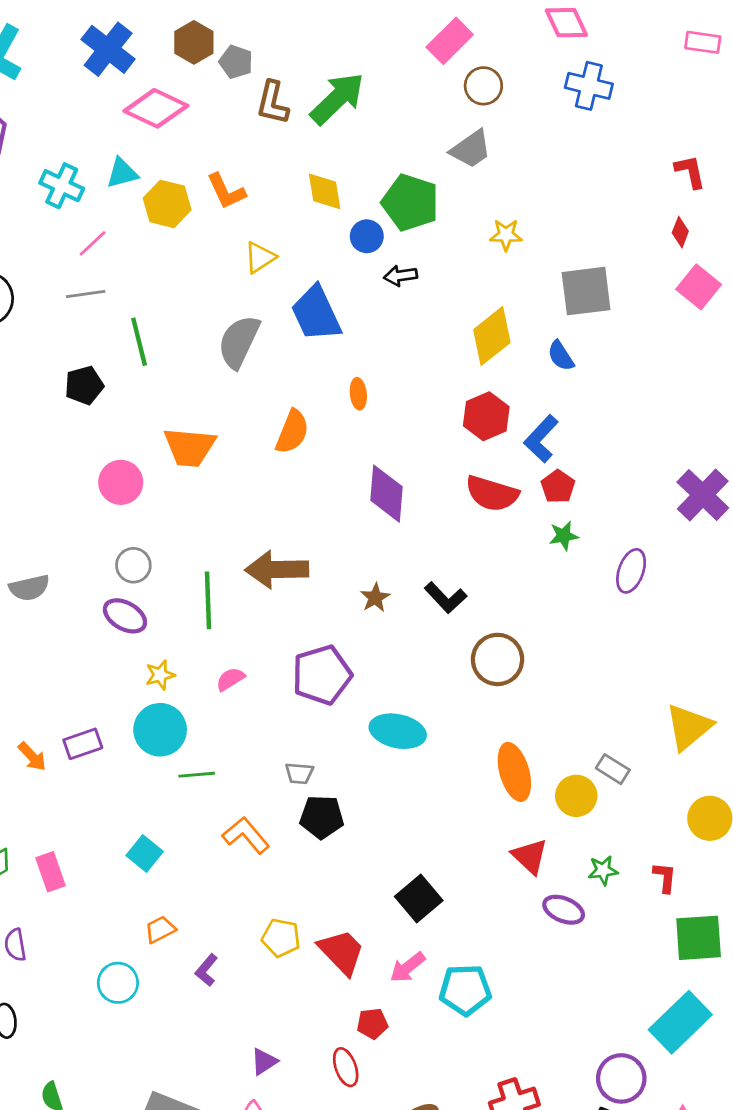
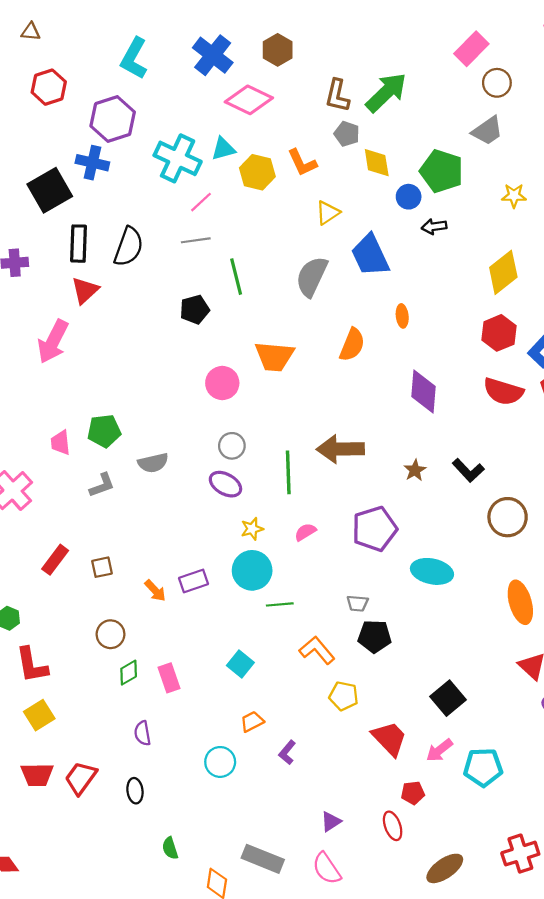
gray pentagon: (236, 62) -> (347, 134), moved
cyan cross: (62, 186) -> (178, 158), size x1.4
yellow pentagon: (281, 938) -> (344, 696), moved

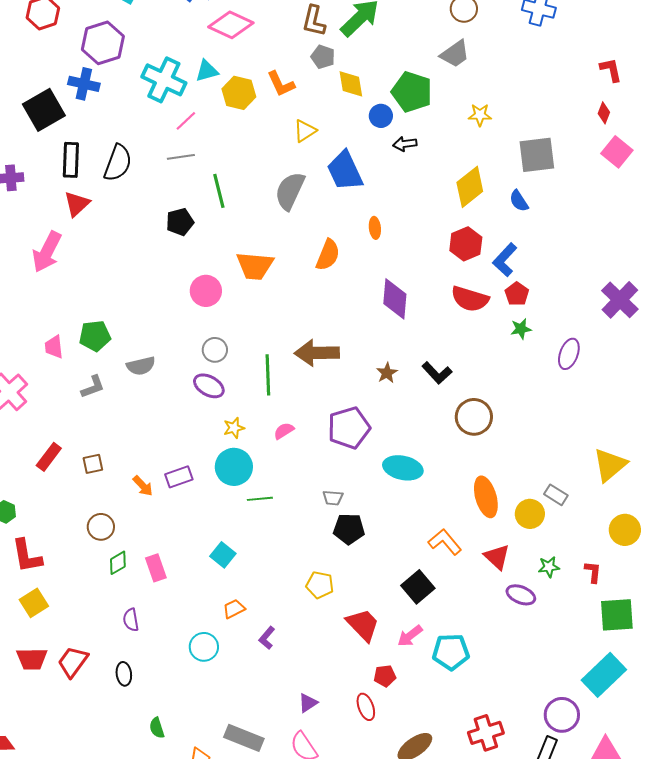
orange L-shape: (317, 650) -> (445, 542), moved

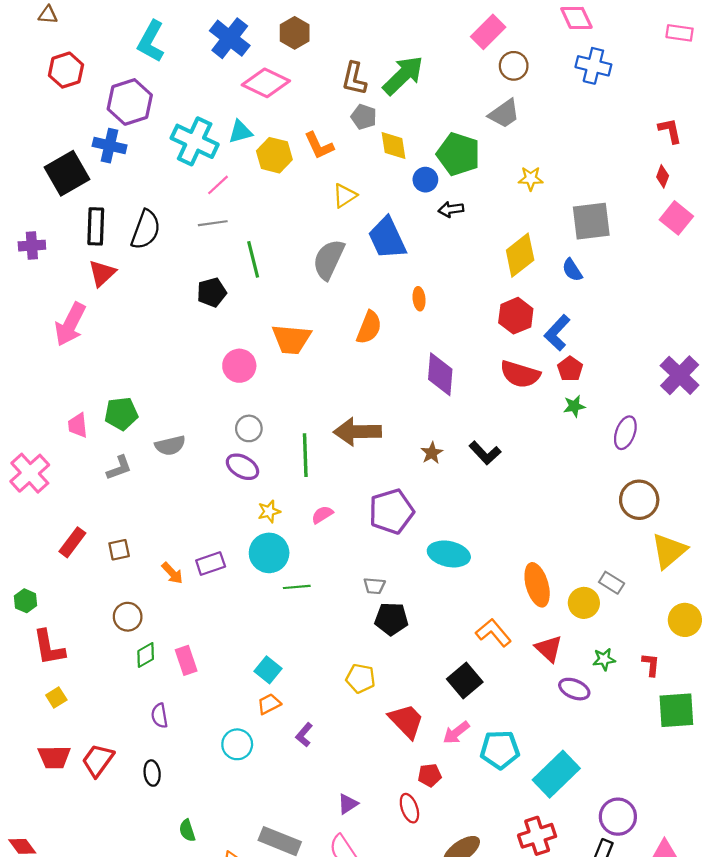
brown circle: (474, 417) -> (639, 500), moved
cyan square: (223, 555) -> (268, 670), moved
yellow square: (34, 603) -> (56, 698), size x0.7
cyan rectangle: (604, 675) -> (556, 774), moved

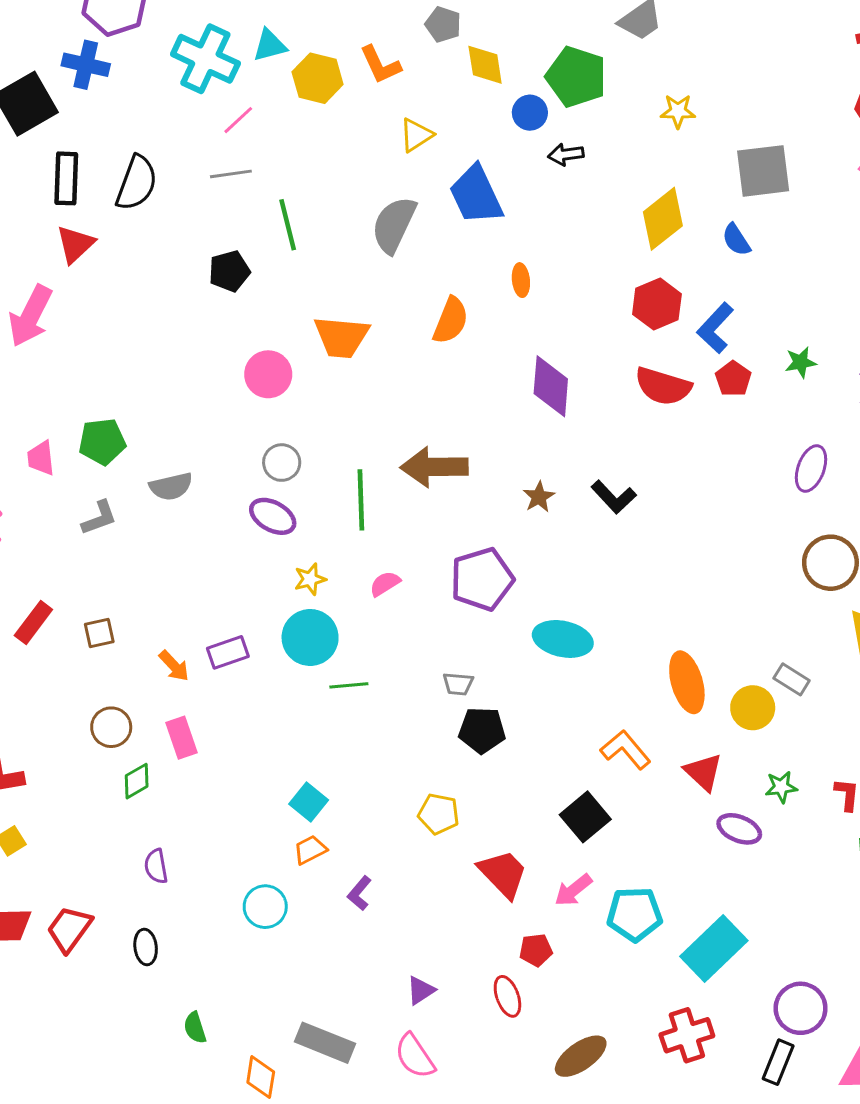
green star: (574, 406) -> (801, 362), moved
pink rectangle: (186, 660) -> (181, 738), moved

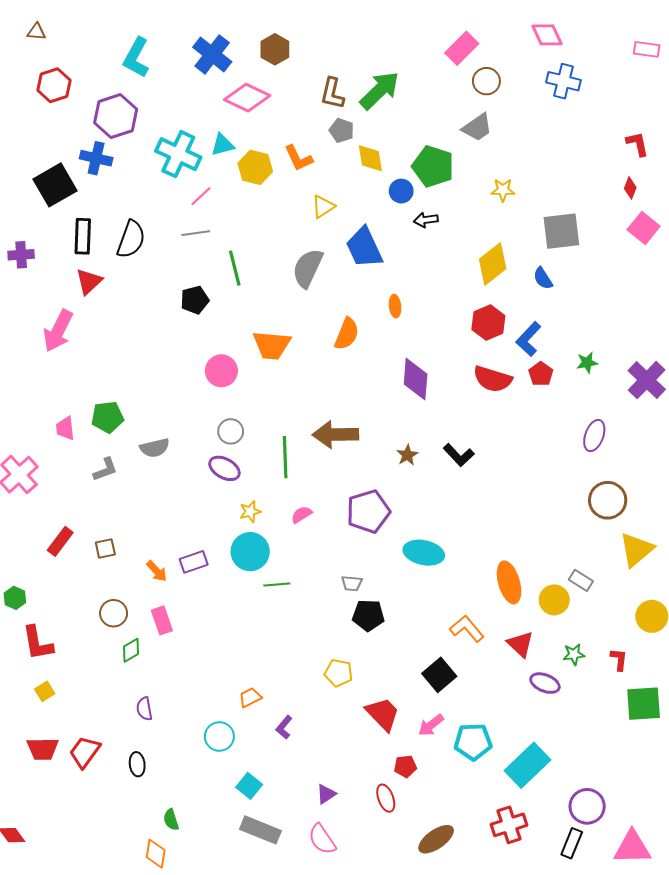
cyan square: (309, 802) -> (249, 786), moved
orange diamond: (261, 1077) -> (156, 854), moved

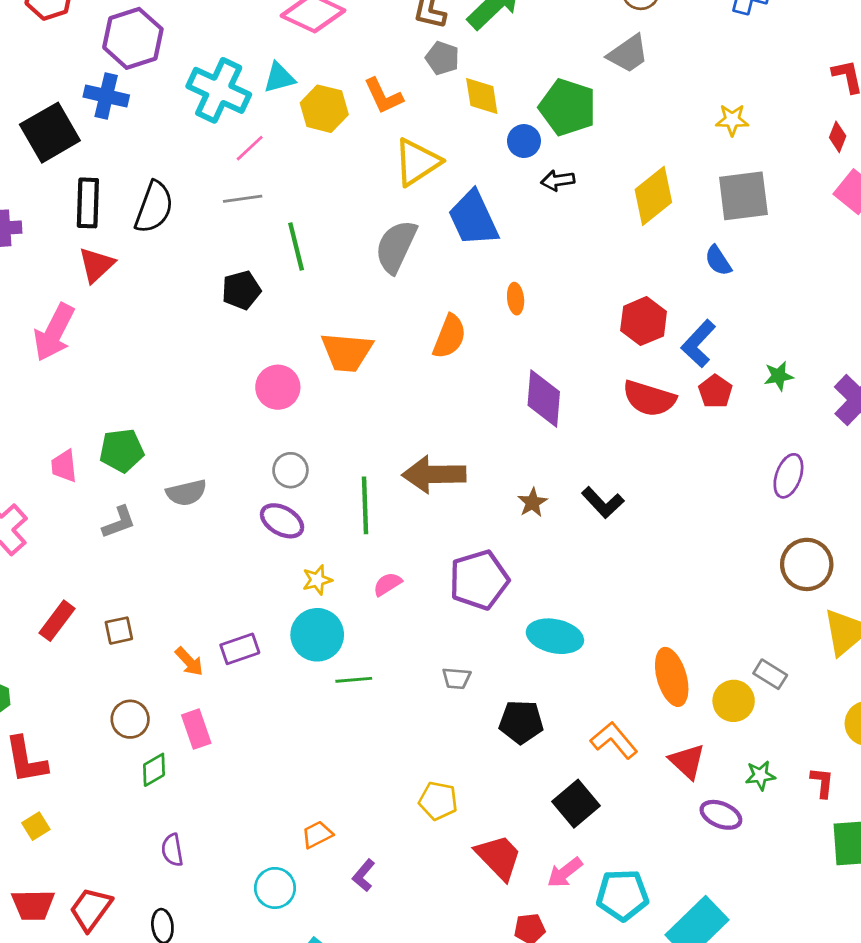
yellow star: (503, 190) -> (732, 120), moved
yellow triangle: (323, 206) -> (417, 162), size x1.5
yellow diamond: (493, 264) -> (653, 196), moved
black pentagon: (368, 615) -> (521, 722), moved

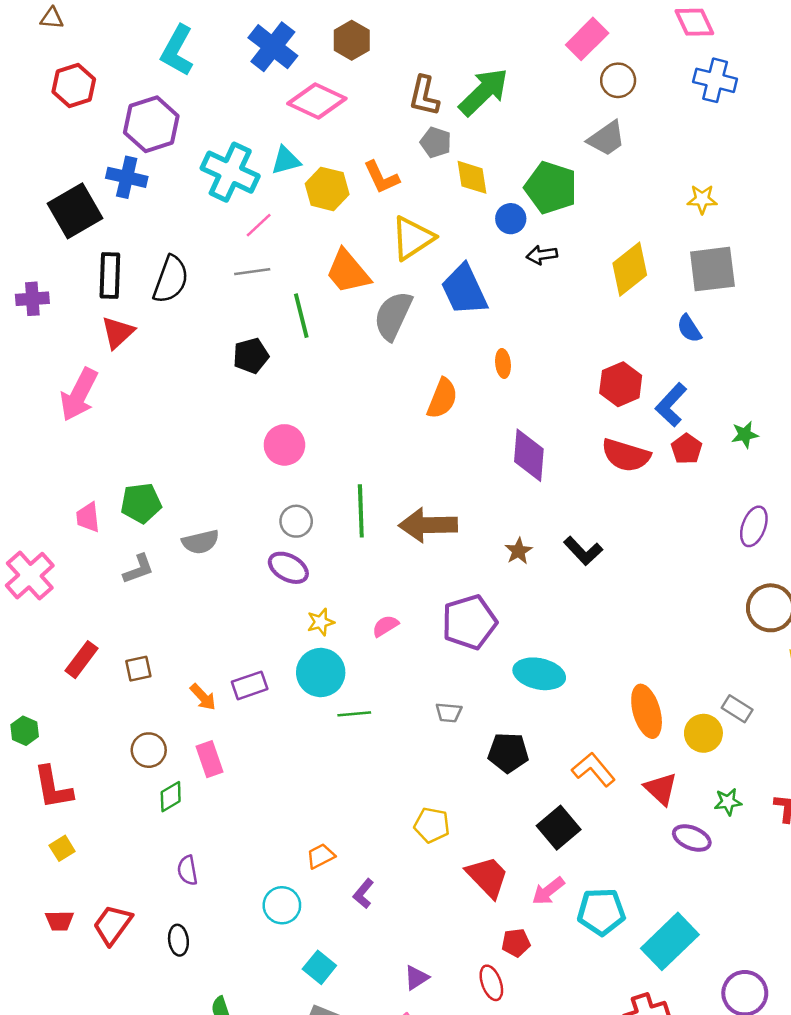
orange trapezoid: (347, 352) -> (348, 272), moved, turned 45
green line: (365, 505) -> (361, 511), moved
red trapezoid: (33, 905) -> (60, 921), size x0.7

